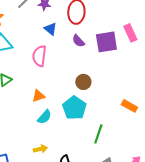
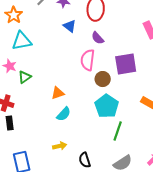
purple square: (106, 42) -> (126, 64), moved
pink semicircle: (39, 56) -> (88, 60), moved
cyan pentagon: (74, 108) -> (107, 106), moved

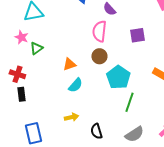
purple square: (126, 64) -> (137, 35), size x0.7
brown circle: (103, 79) -> (99, 56), moved

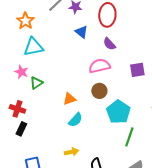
pink semicircle: (99, 31) -> (99, 66), turned 70
black rectangle: (21, 94) -> (21, 129), turned 32

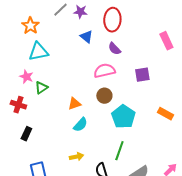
red cross: (17, 109) -> (18, 105), moved
green line: (129, 137) -> (119, 151), moved

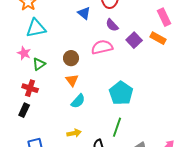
purple square: (142, 75) -> (134, 40), moved, turned -35
brown circle: (104, 96) -> (71, 58), moved
orange triangle: (74, 104) -> (72, 80), turned -48
red cross: (18, 105) -> (30, 88), moved
orange rectangle: (165, 114) -> (158, 38), moved

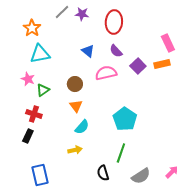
blue triangle: (84, 13) -> (88, 51), moved
orange rectangle: (158, 38) -> (162, 64), turned -42
yellow arrow: (74, 133) -> (75, 150), moved

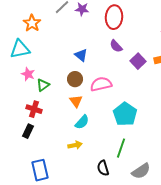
blue triangle: (88, 51) -> (81, 55), moved
cyan triangle: (40, 54) -> (20, 49), moved
pink semicircle: (106, 73) -> (101, 84), moved

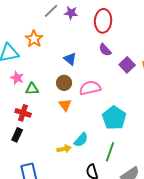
orange star: (32, 23) -> (34, 39), moved
green triangle: (43, 85) -> (32, 89), turned 32
cyan semicircle: (82, 122) -> (81, 140), moved

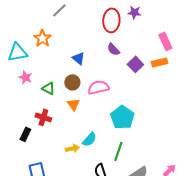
purple star: (71, 13) -> (134, 12), moved
green triangle: (32, 89) -> (48, 88), moved, turned 32
red cross: (23, 113) -> (43, 117), moved

